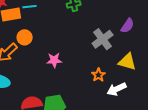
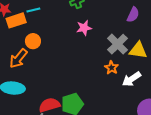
gray cross: (103, 39) -> (118, 44), moved
pink star: (54, 60) -> (84, 28), moved

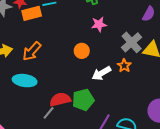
orange circle: (33, 41) -> (82, 51), moved
white arrow: (131, 79) -> (101, 73), moved

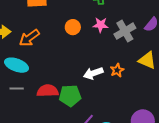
gray cross: (132, 42) -> (125, 31), moved
orange circle: (82, 51) -> (73, 27), moved
gray line: (49, 113) -> (17, 88), moved, turned 40

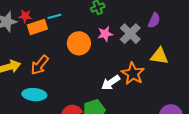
orange circle: (73, 27) -> (79, 43), size x1.5
orange star: (117, 70) -> (133, 74), size x1.6

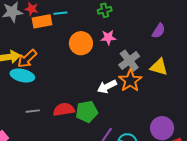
gray cross: (130, 34) -> (129, 61), moved
orange arrow: (40, 65) -> (27, 59), moved
cyan ellipse: (34, 95) -> (22, 75), moved

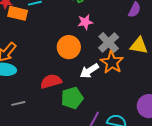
orange rectangle: (42, 21) -> (18, 13), turned 30
orange circle: (81, 43) -> (69, 47), moved
red semicircle: (64, 109) -> (51, 81), moved

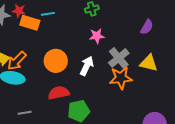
orange circle: (69, 47) -> (56, 61), moved
orange star: (112, 62) -> (121, 78), turned 30
white arrow: (89, 71) -> (87, 66), moved, turned 144

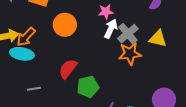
orange circle: (56, 61) -> (65, 25), moved
white arrow: (87, 66) -> (111, 29), moved
red semicircle: (59, 93) -> (68, 69), turned -40

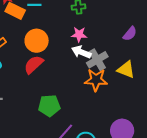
white arrow: (111, 29) -> (81, 52), turned -102
red semicircle: (68, 69) -> (34, 65), moved

